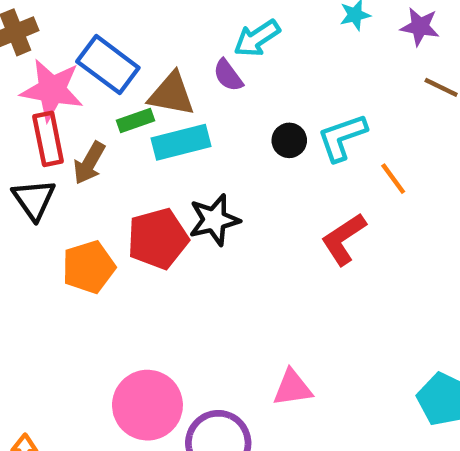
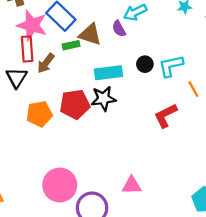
cyan rectangle: (181, 142) -> (108, 73), moved

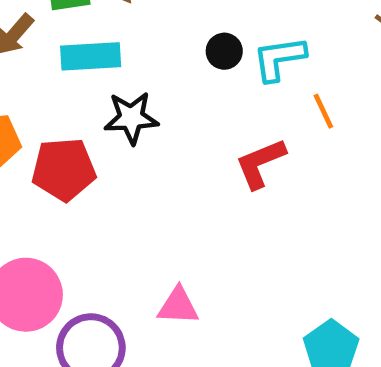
cyan rectangle: (108, 73) -> (91, 56), moved
red pentagon: (75, 104) -> (64, 169), moved

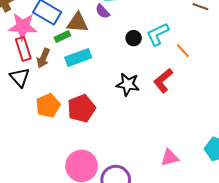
black star: (131, 118) -> (128, 84), moved, turned 30
pink triangle: (178, 306) -> (170, 158), moved

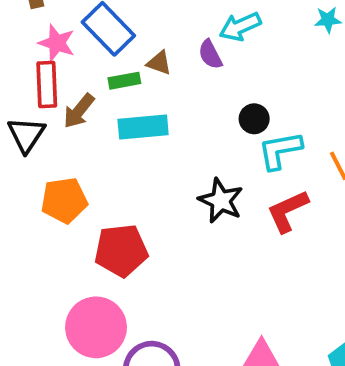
brown triangle: (78, 23) -> (159, 63), size x0.6
pink star: (23, 26) -> (57, 43), size x0.7
cyan L-shape: (158, 34) -> (280, 150), moved
red pentagon: (81, 108) -> (121, 251), moved

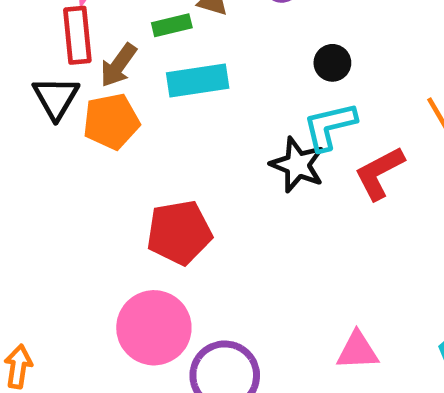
cyan L-shape: (280, 150) -> (330, 126), moved
orange pentagon: (64, 200) -> (111, 121), moved

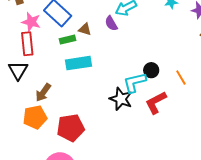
black circle: (332, 63) -> (151, 70), moved
brown arrow: (118, 65) -> (43, 93), moved
orange pentagon: (111, 121) -> (35, 117), moved

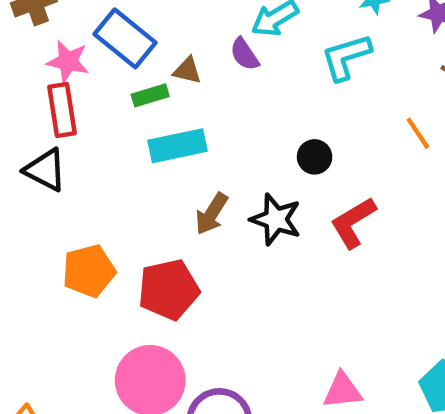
black triangle: (18, 70) -> (45, 170), turned -30
black circle: (151, 70) -> (315, 157), moved
orange line: (181, 78) -> (418, 133), moved
cyan L-shape: (135, 83) -> (346, 57), moved
brown arrow: (43, 93) -> (212, 214), moved

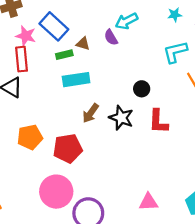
cyan L-shape: (346, 57) -> (175, 52), moved
red L-shape: (353, 223) -> (158, 121), turned -60

